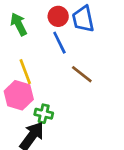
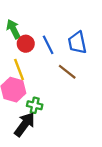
red circle: (58, 16) -> (26, 44), moved
blue trapezoid: (83, 19) -> (77, 43), moved

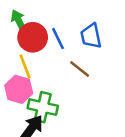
red circle: (26, 44) -> (33, 37), size x1.5
green cross: (35, 105) -> (43, 107), size x1.6

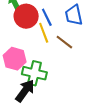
yellow line: (25, 66) -> (44, 33), moved

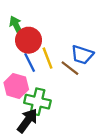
blue trapezoid: (74, 15) -> (82, 55), moved, turned -60
blue line: (47, 17) -> (30, 63), moved

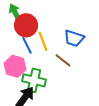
brown line: (70, 68) -> (63, 60), moved

